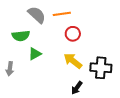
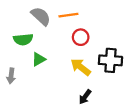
black cross: (101, 68) -> (110, 60), moved

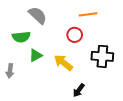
orange line: (68, 15) -> (88, 14), moved
yellow arrow: (81, 67) -> (63, 63), moved

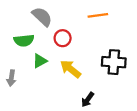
red circle: (75, 35) -> (63, 38), moved

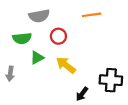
gray semicircle: (42, 17) -> (39, 16), turned 126
black cross: (114, 62) -> (111, 80), moved

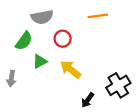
green semicircle: (22, 38) -> (24, 41), turned -48
black cross: (111, 80) -> (118, 85), turned -35

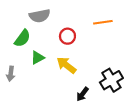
orange line: (98, 16) -> (103, 22), moved
red circle: (63, 39) -> (67, 36), moved

